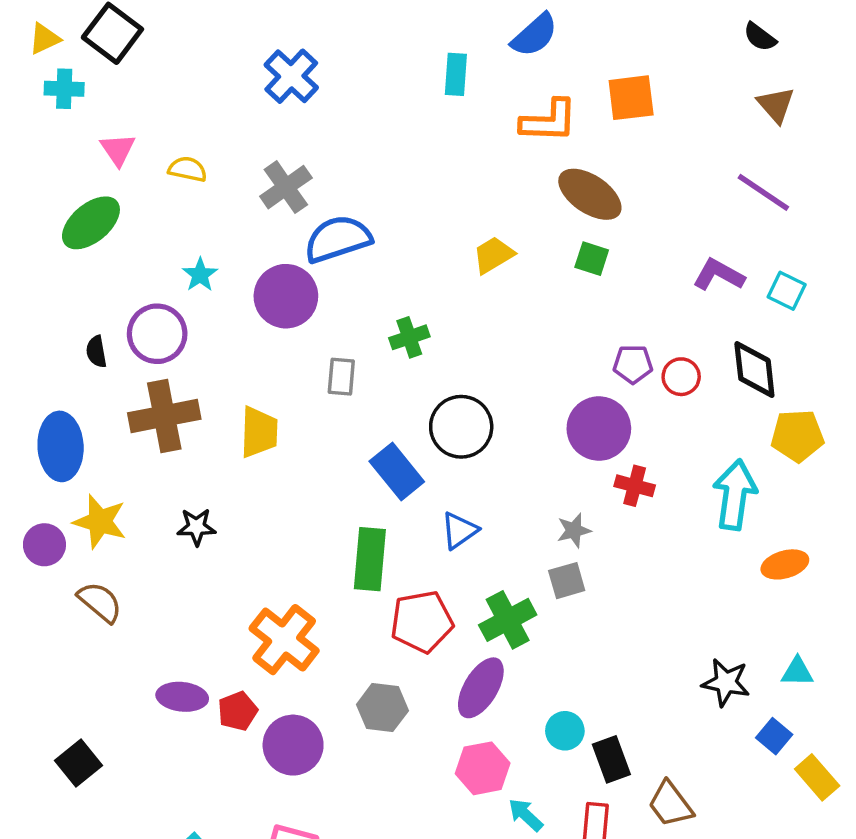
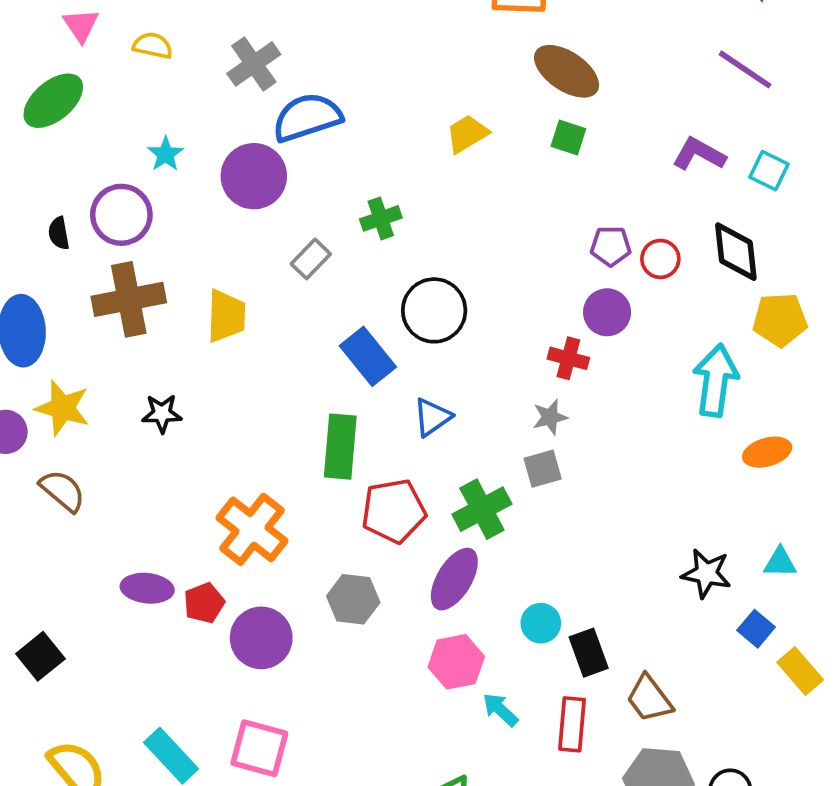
gray rectangle: (341, 377) -> (311, 259), turned 39
purple circle: (599, 429) -> (607, 312), moved, size x0.7
red cross: (635, 486) -> (568, 358), moved

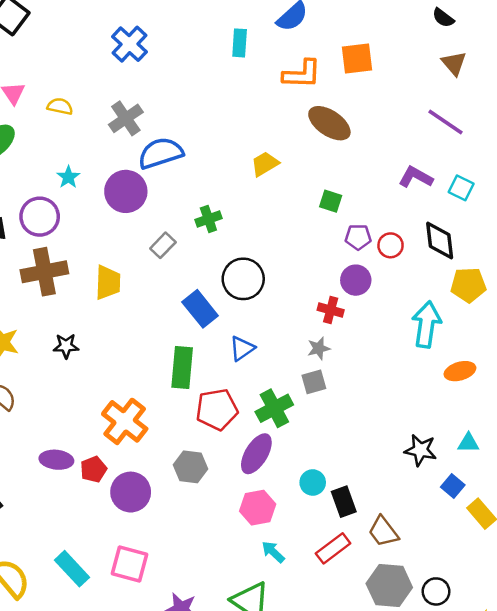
green square: (568, 138) -> (331, 201), moved
cyan arrow: (500, 710) -> (273, 552), moved
red rectangle: (572, 724) -> (333, 548), turned 48

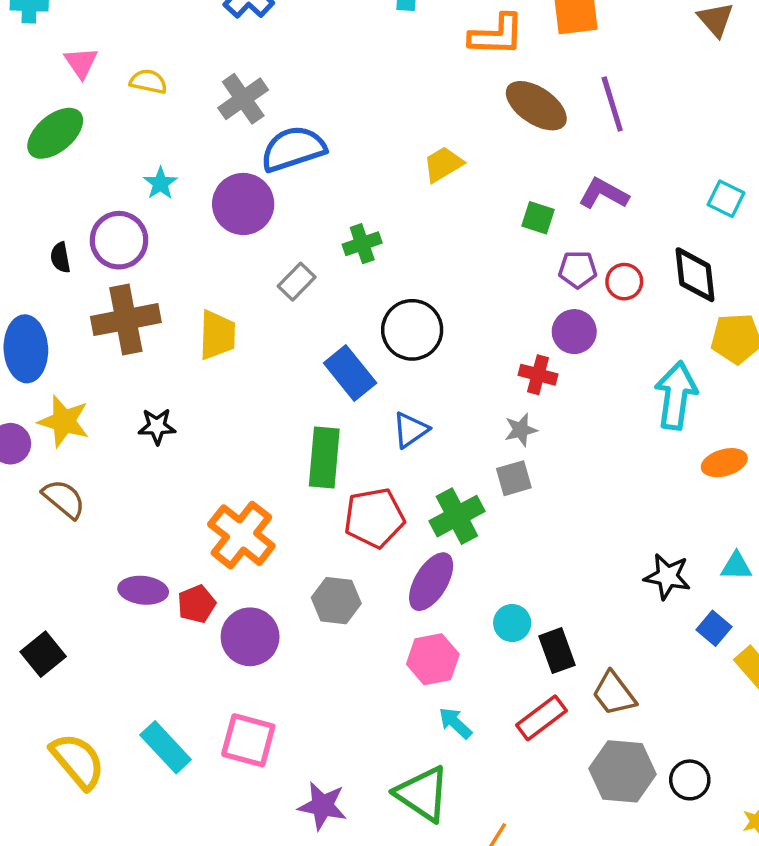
purple line: (446, 122) -> (612, 104), moved, turned 39
purple L-shape: (416, 177) -> (604, 194), moved

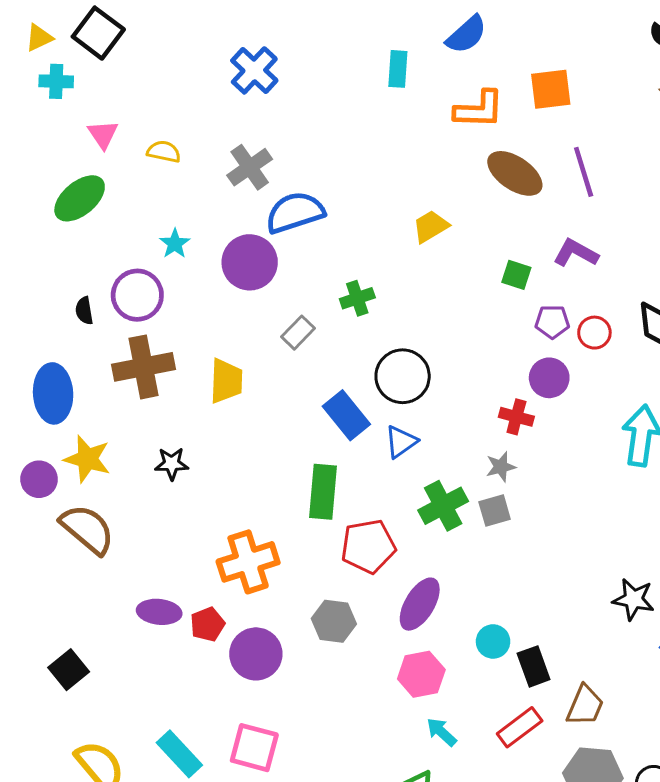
blue triangle: (410, 430) -> (401, 442), moved
brown semicircle: (64, 499) -> (87, 529), size x1.4
green cross: (457, 516) -> (443, 506), moved
orange cross: (241, 535) -> (248, 562), turned 34
brown trapezoid: (614, 694) -> (585, 705), turned -120

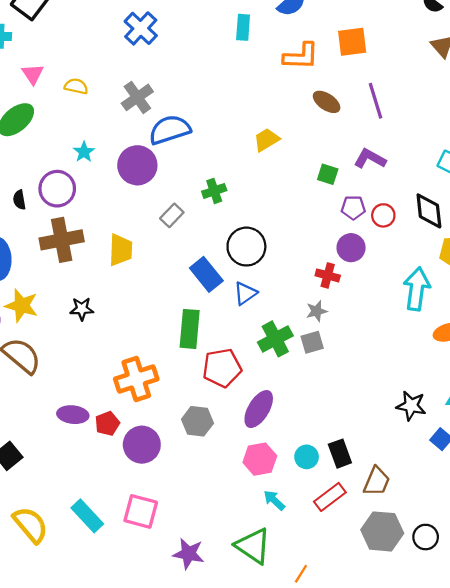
brown ellipse: (515, 173) -> (327, 102), size x0.7
cyan circle: (493, 641) -> (307, 457), moved

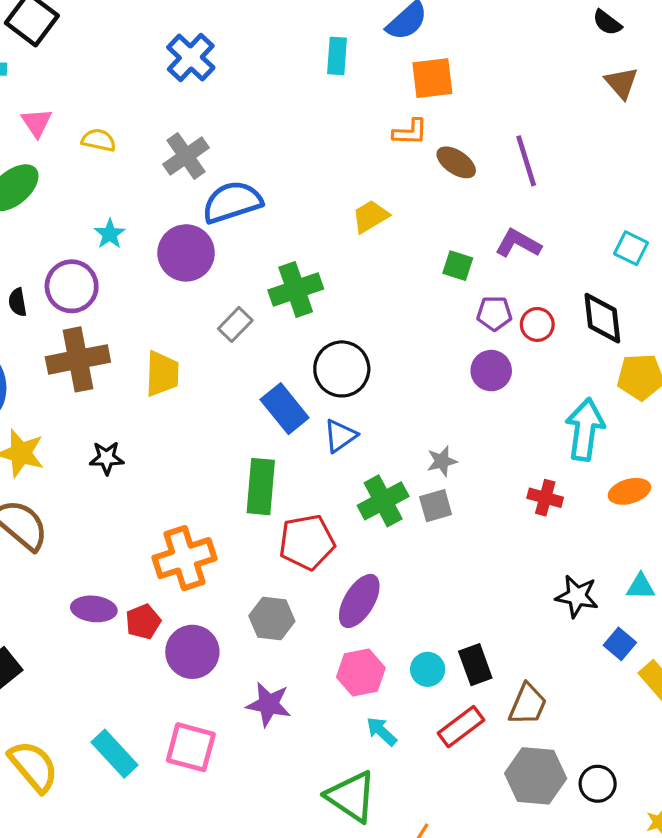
orange square: (352, 42) -> (432, 78), moved
orange L-shape: (301, 56) -> (410, 132), moved, size x0.7
green cross: (214, 191) -> (296, 290), size x1.5
red cross: (328, 275) -> (545, 498), moved
purple star: (189, 554) -> (269, 704), moved

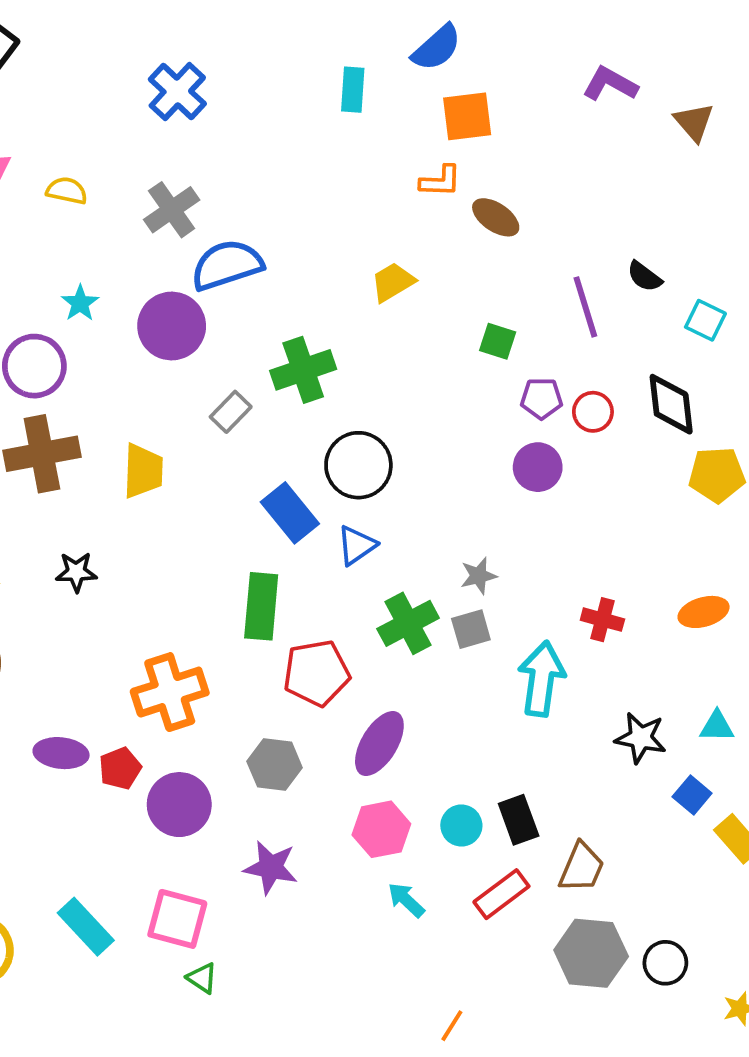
black semicircle: (607, 23) -> (644, 276), moved
purple line: (526, 161) -> (585, 307), moved
purple L-shape: (518, 243) -> (610, 84), moved
cyan arrow: (585, 429) -> (541, 679), moved
green triangle: (351, 796) -> (202, 978), moved, size x0.5

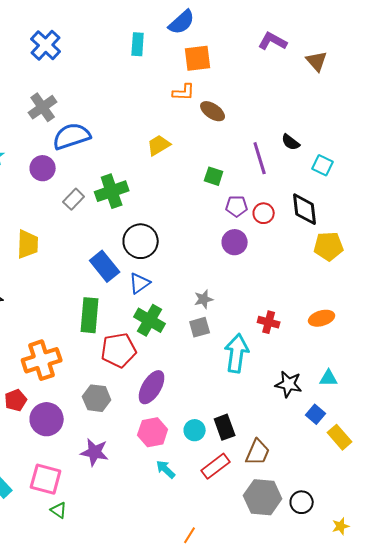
purple circle: (172, 326) -> (43, 168), size x0.7
gray rectangle: (231, 412) -> (74, 199), moved
green cross: (408, 623) -> (150, 320), moved, turned -32

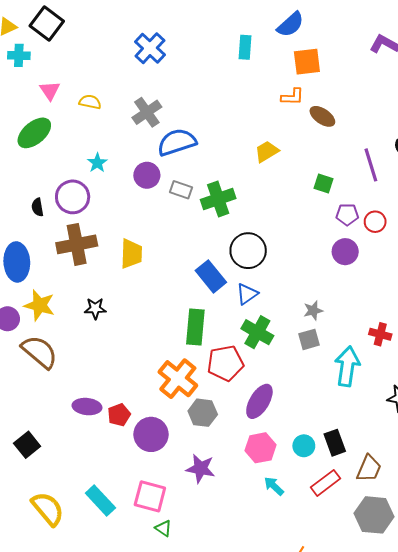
gray rectangle: (74, 199) -> (181, 190), moved, turned 65
orange cross: (42, 360) -> (178, 379), moved, turned -33

